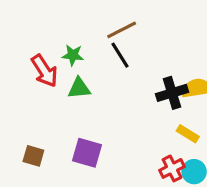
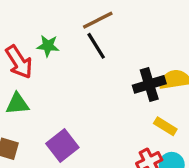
green triangle: (79, 88) -> (17, 104), moved
purple square: (87, 153) -> (62, 146), turned 36

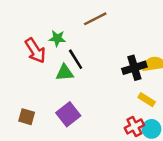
black line: (96, 46) -> (76, 59), moved
green triangle: (17, 104) -> (65, 73), moved

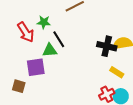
black cross: (134, 68) -> (107, 46), turned 30
purple square: (68, 114) -> (36, 67), moved, turned 30

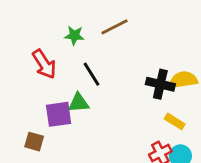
green star: (44, 22) -> (74, 35), moved
green triangle: (50, 50) -> (79, 103), moved

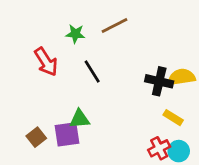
green triangle: (79, 103) -> (80, 119), moved
purple square: (59, 114) -> (67, 134), moved
brown square: (34, 142) -> (36, 137), turned 36

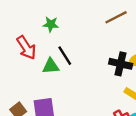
brown line: (114, 25) -> (116, 17), moved
green triangle: (80, 119) -> (51, 66), moved

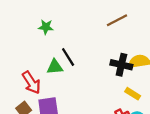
green star: (51, 24) -> (46, 27), moved
red arrow: (26, 48) -> (31, 83), moved

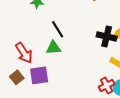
green triangle: (55, 67) -> (54, 48), moved

